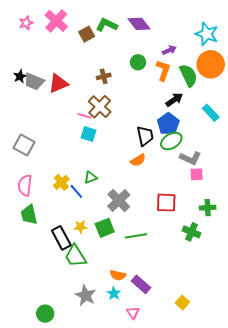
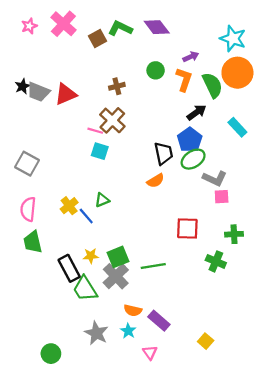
gray cross: (119, 201) -> (116, 276), moved

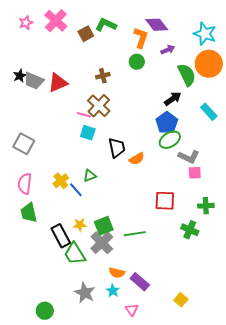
purple diamond: (157, 27) -> (157, 25), moved
orange L-shape: (184, 79) -> (141, 38), moved
black trapezoid: (164, 153) -> (117, 148), moved

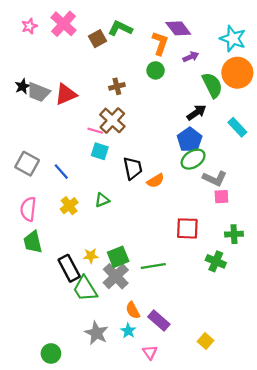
blue line: (76, 190) -> (61, 172), moved
orange semicircle: (117, 273) -> (133, 310), turned 49

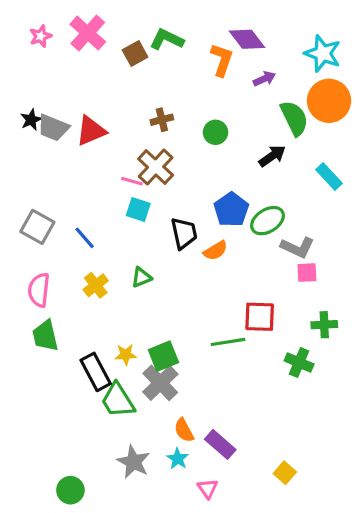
green circle: (156, 70) -> (215, 132), moved
blue pentagon: (190, 140) -> (231, 210), moved
green line: (153, 266) -> (228, 342), moved

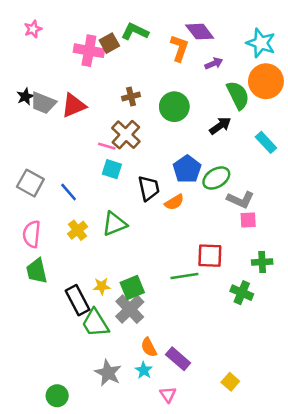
pink cross: (88, 33) -> (89, 51), moved, turned -32
green circle: (215, 132) -> (174, 107), size x1.5
green triangle: (141, 277) -> (114, 224), size x1.5

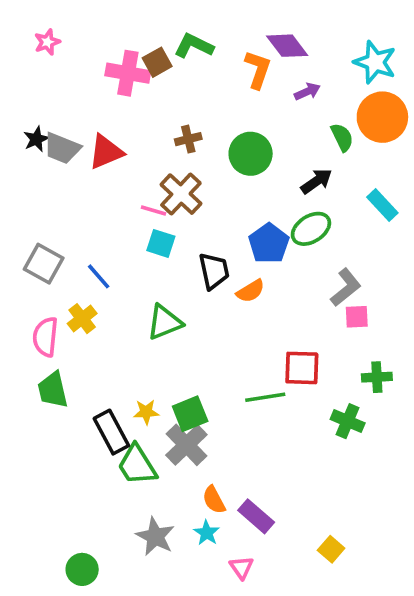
green semicircle: (238, 95) -> (342, 137), size x0.7
green ellipse: (216, 178) -> (311, 229), moved
gray L-shape: (240, 200) -> (346, 287), turned -64
yellow cross: (78, 230) -> (82, 319), moved

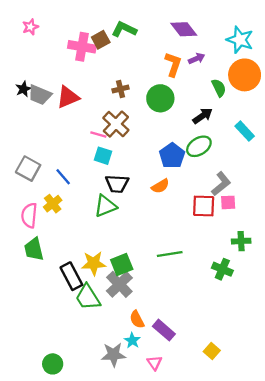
orange L-shape: (258, 70) -> (173, 64), moved
black trapezoid: (214, 271) -> (117, 184), moved, turned 105
red square: (302, 368) -> (204, 206), moved
yellow star: (146, 412) -> (94, 263), size x1.5
gray star: (155, 536) -> (114, 355), moved, turned -30

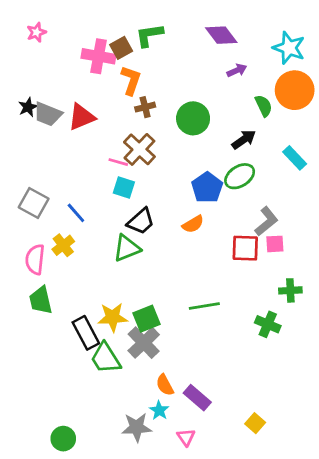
green L-shape: (124, 29) -> (149, 35), turned -35
orange L-shape: (173, 64) -> (131, 80), moved
black trapezoid: (117, 184) -> (141, 221), turned -45

